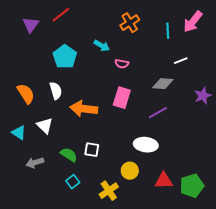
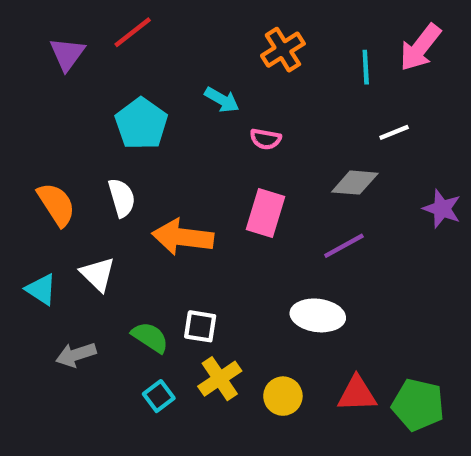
purple star: (203, 96) -> (442, 209), turned -30
yellow circle: (130, 171) -> (283, 396), moved
green pentagon: (192, 186) -> (418, 405), turned 30
yellow cross: (109, 191) -> (220, 379), moved

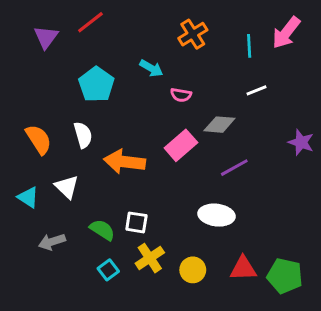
white line: (394, 132) -> (257, 90), moved
gray diamond: (355, 183) -> (219, 125), moved
pink rectangle: (266, 213) -> (181, 145), turned 32

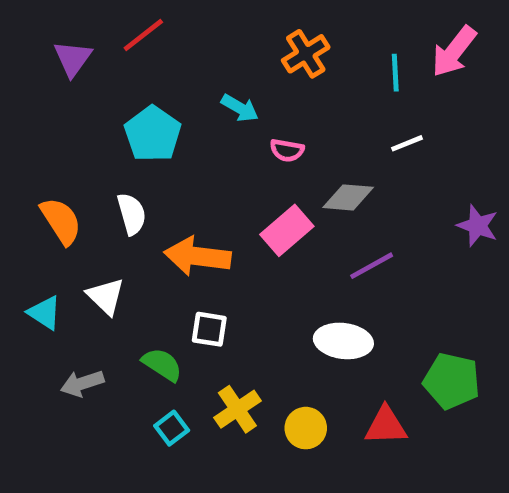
white square: (136, 222) -> (209, 329), moved
green pentagon: (285, 276) -> (452, 381), moved

